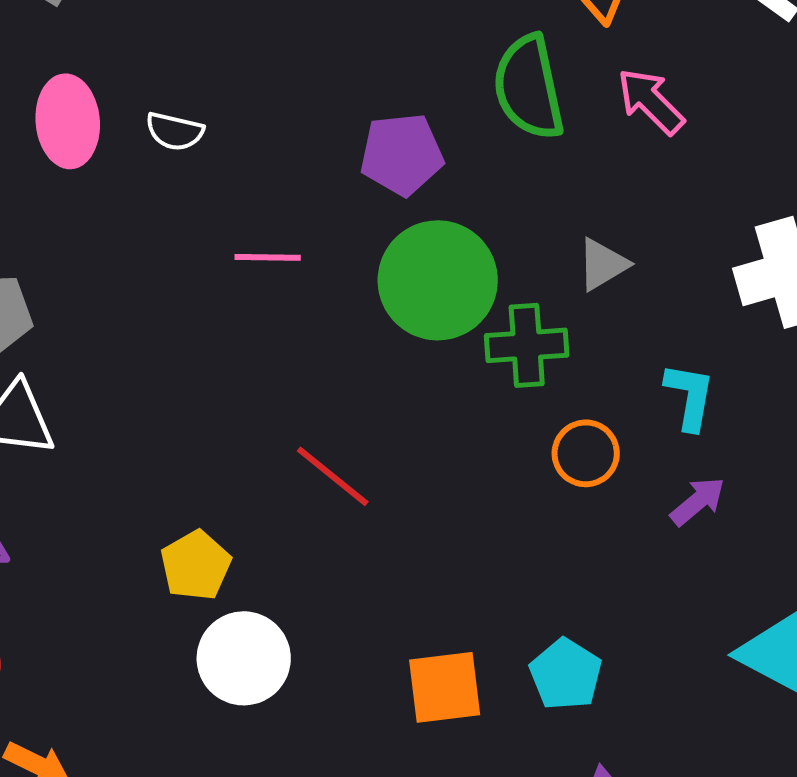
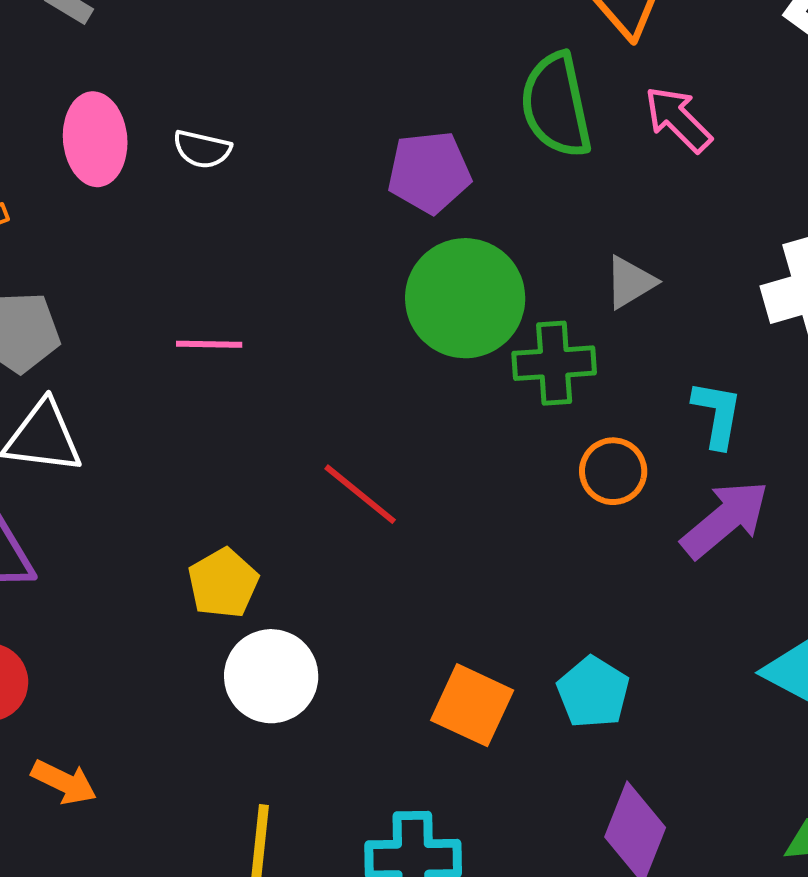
pink line: (268, 257) -> (209, 344), moved
purple arrow: (698, 501) -> (725, 519), size x1.6
orange square: (445, 687) -> (472, 705), turned 32

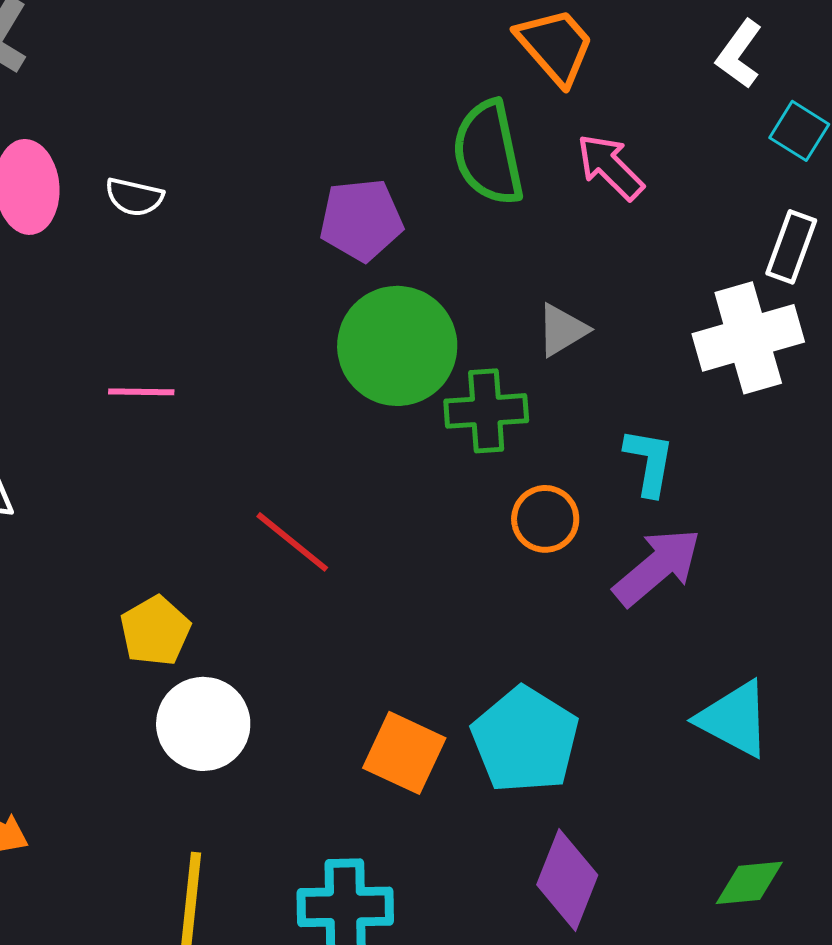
cyan pentagon: (593, 692) -> (525, 740), size x1.5

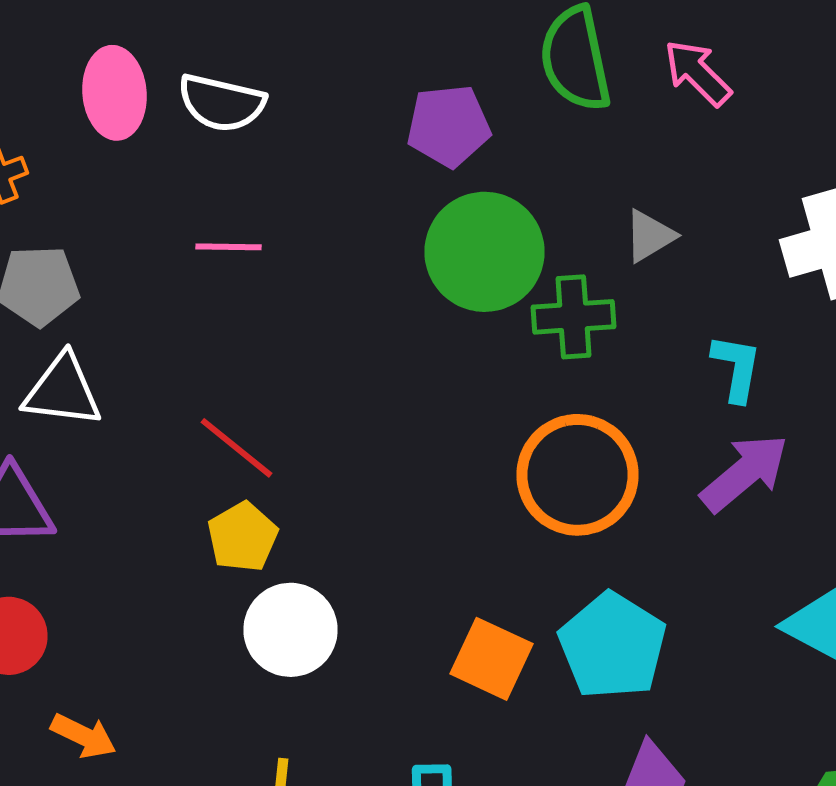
white semicircle: (134, 197) -> (222, 103), size x1.5
pink line: (141, 392) -> (228, 247), moved
orange circle: (545, 519) -> (578, 475), moved, size x1.8
red line: (292, 542) -> (236, 448), moved

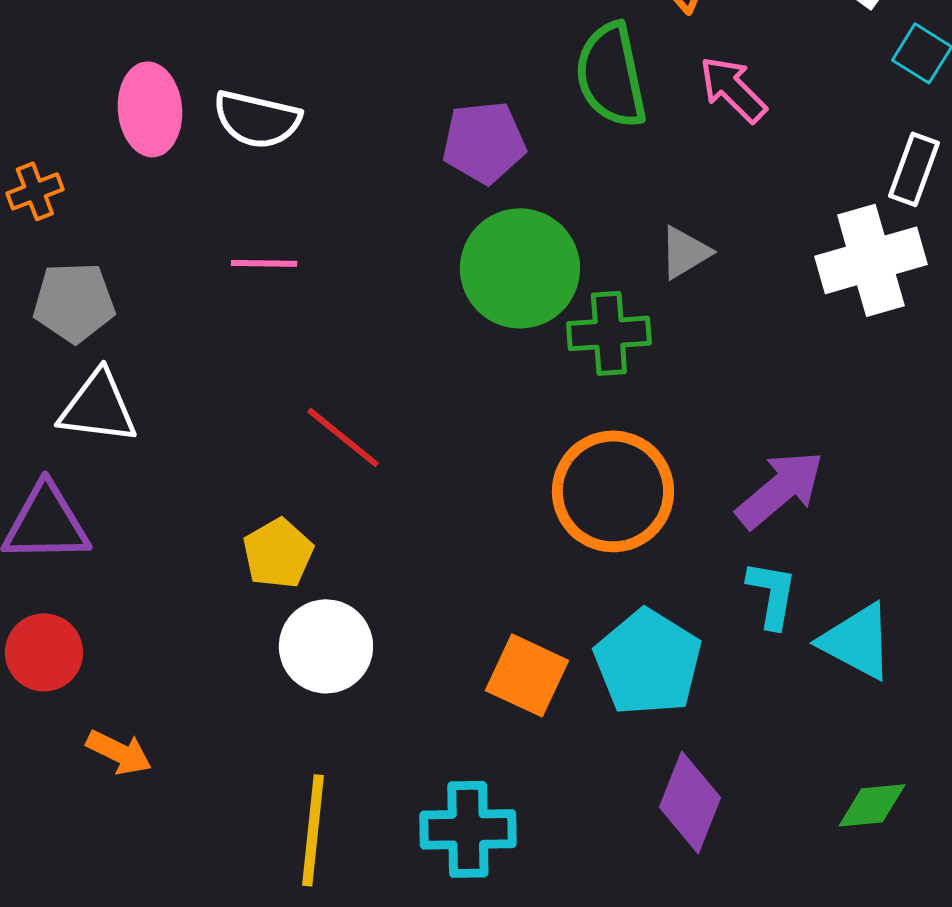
cyan L-shape: (736, 368) -> (772, 594), moved
red line: (236, 448) -> (343, 437), moved

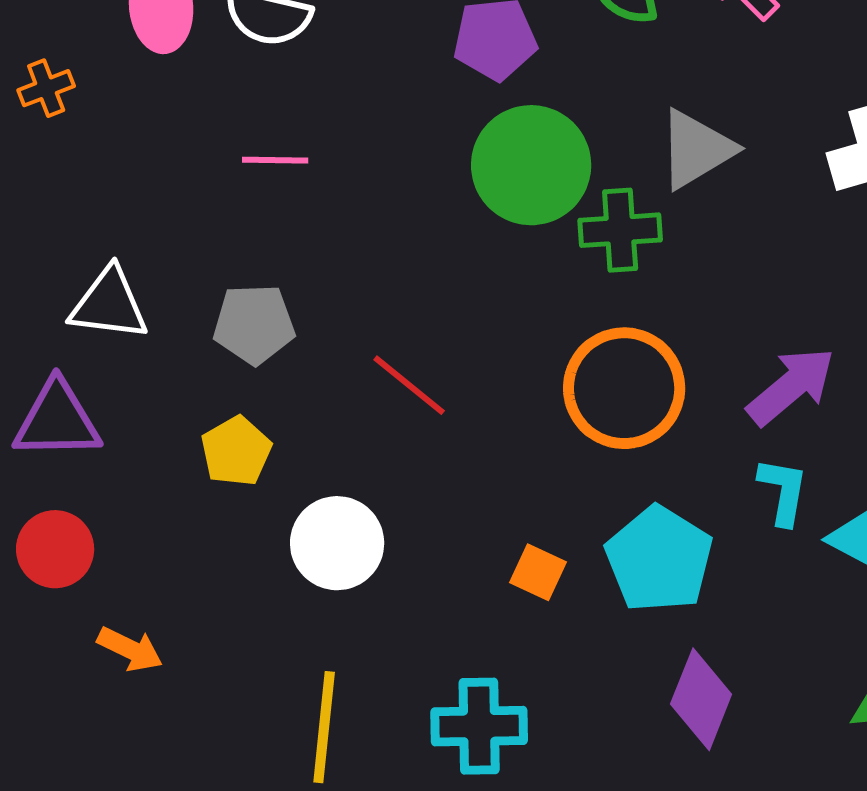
gray triangle: (685, 252) -> (696, 149), size x1.5
gray pentagon: (74, 302) -> (254, 324), moved
red line: (343, 437) -> (409, 385), moved
yellow pentagon: (278, 553) -> (236, 451), moved
orange square: (527, 675) -> (538, 572), size x0.7

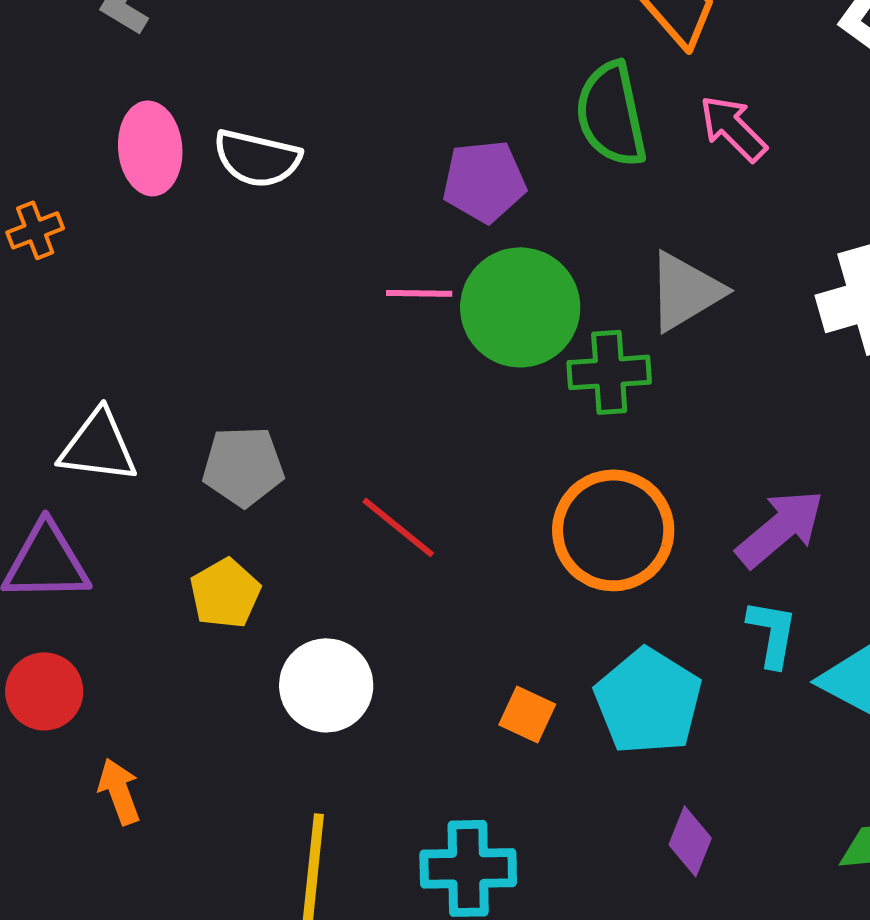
pink line: (275, 160) -> (419, 293), moved
orange arrow: (130, 649) -> (119, 791), turned -136
purple diamond: (701, 699) -> (690, 841), size x0.7

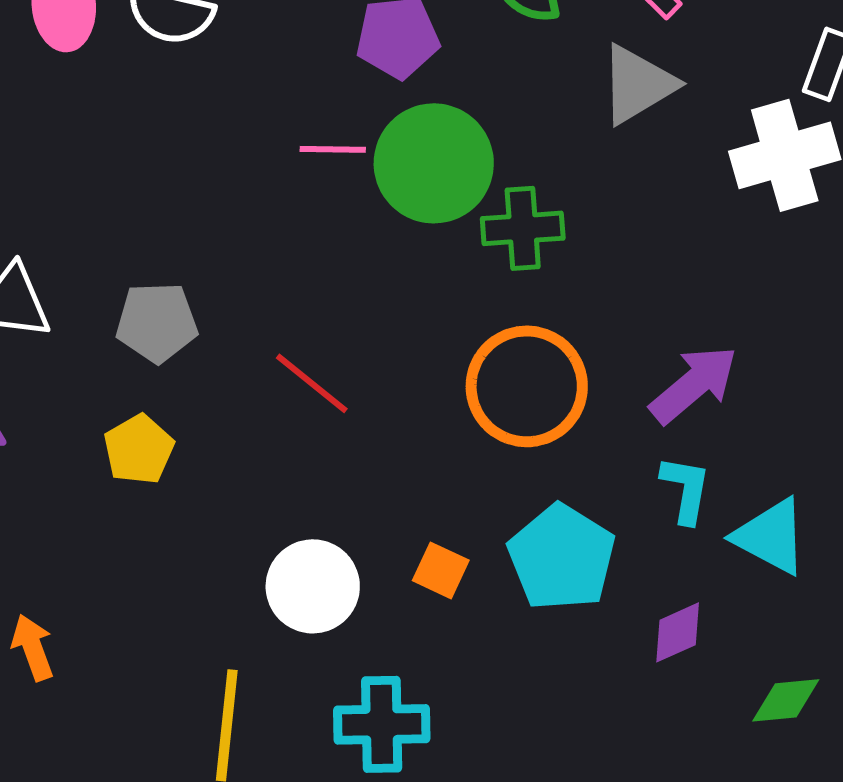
gray triangle: (685, 291) -> (638, 84), moved
white circle: (326, 685) -> (313, 586), moved
purple diamond: (690, 841) -> (678, 632), moved, turned 44

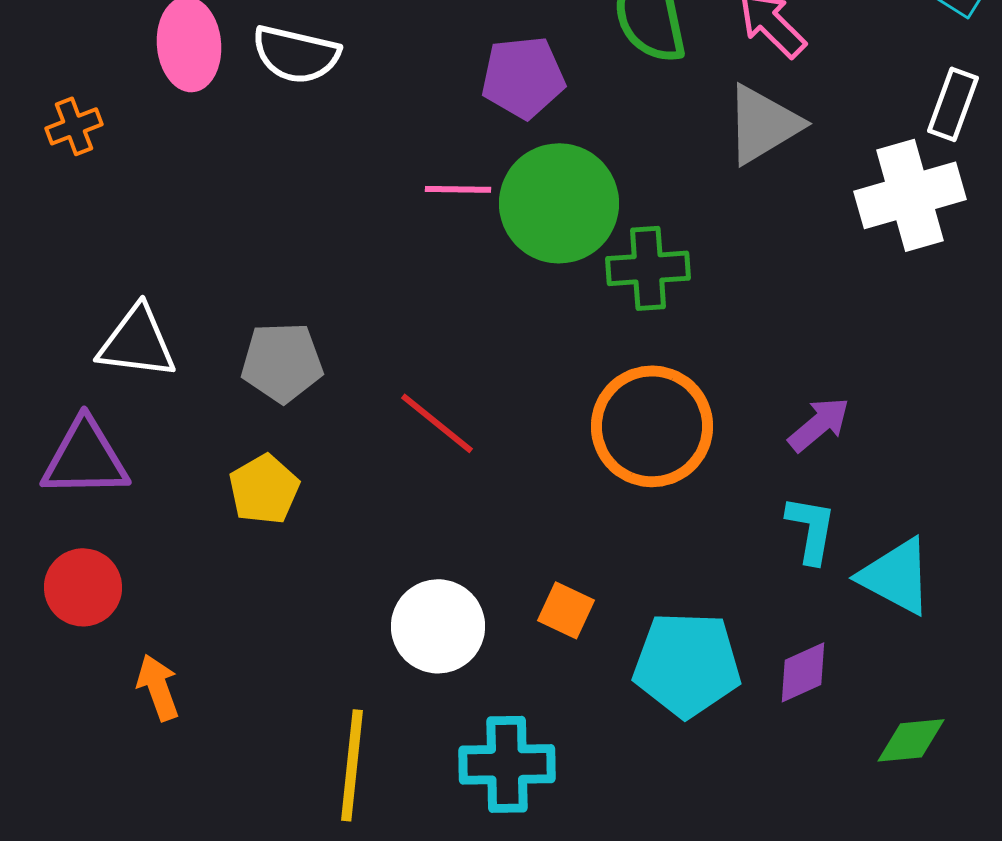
purple arrow: (694, 384) -> (819, 424), size x0.7
cyan pentagon: (562, 557) -> (687, 664), moved, turned -30

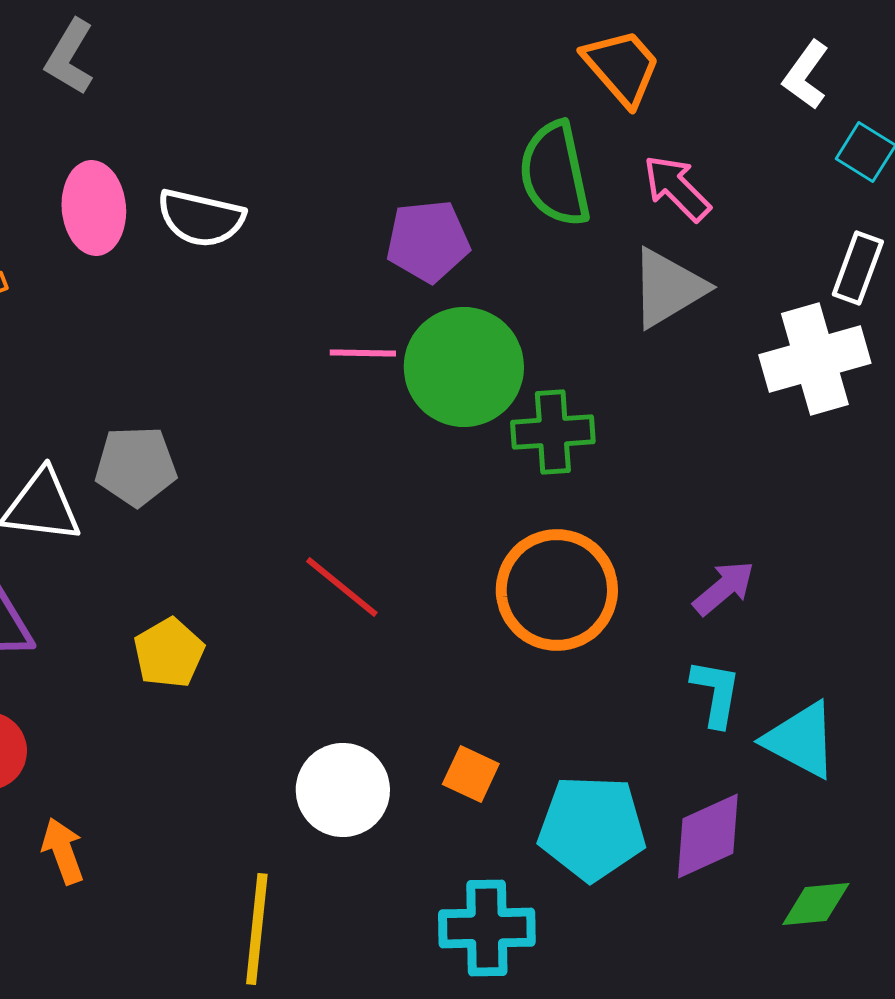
gray pentagon: (282, 362) -> (136, 466), moved
purple diamond: (803, 672) -> (708, 836), size x1.4
cyan cross: (507, 764) -> (487, 928), moved

